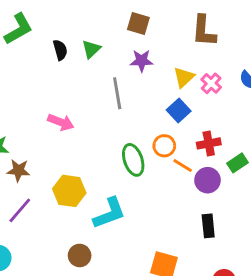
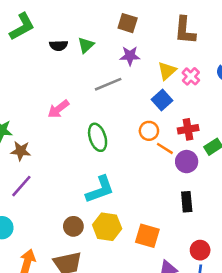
black semicircle: (60, 50) -> (59, 46), turned 102
gray line: (117, 93) -> (108, 84), turned 76
pink arrow: (61, 122) -> (58, 109), turned 120
green ellipse: (133, 160) -> (98, 137), moved
yellow hexagon: (69, 191) -> (107, 227), moved

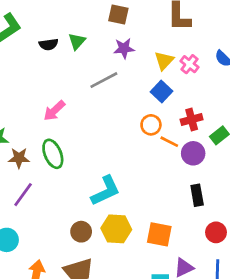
green ellipse: (98, 137) -> (53, 154), moved
red circle: (200, 250) -> (216, 232), moved

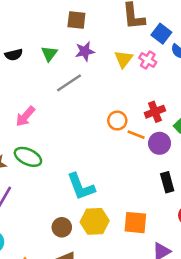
green triangle: (77, 41) -> (49, 54), moved
blue square: (162, 92) -> (161, 34), moved
green ellipse: (53, 154) -> (28, 157), turned -36
cyan L-shape: (105, 191) -> (81, 187), turned 100

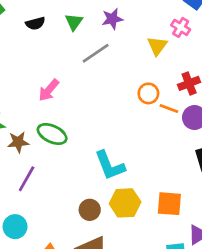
yellow triangle: (124, 59) -> (157, 46), moved

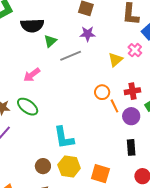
green triangle: (74, 22) -> (50, 41), moved
black semicircle: (35, 23) -> (32, 25), size x1.6
orange line: (169, 108) -> (114, 106), turned 32

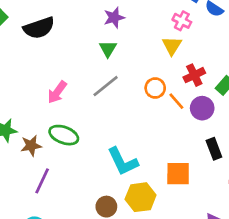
green triangle: (50, 41) -> (108, 49), moved
gray line: (71, 56) -> (106, 86), moved
yellow triangle: (115, 60) -> (172, 46), moved
orange square: (100, 174) -> (178, 174), moved

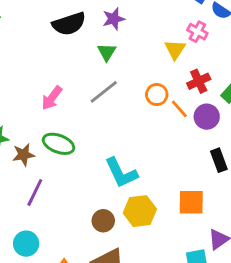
pink cross: (182, 21) -> (197, 32), moved
black semicircle: (39, 28) -> (69, 24), moved
orange square: (178, 174) -> (191, 202), moved

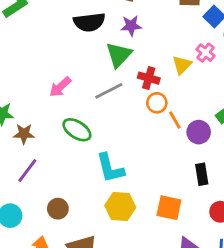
green triangle: (107, 52) -> (119, 55), size x1.5
red cross: (199, 81) -> (149, 78), moved, turned 30
green ellipse: (59, 144) -> (77, 130), moved
brown circle: (103, 221) -> (58, 209), moved

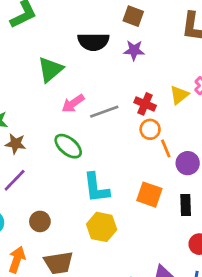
green triangle: (119, 55) -> (50, 70), moved
pink arrow: (60, 87) -> (73, 103), moved
orange square: (169, 208) -> (149, 195), moved

